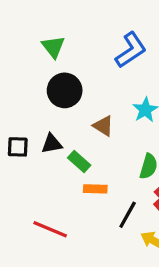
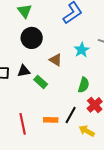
orange rectangle: (95, 189) -> (51, 120), moved
red line: (50, 229) -> (23, 124), turned 55

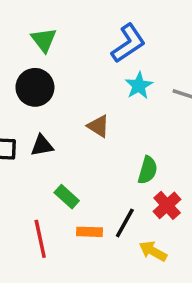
black circle: (32, 38) -> (35, 87), moved
cyan star: (82, 50) -> (139, 86), moved
green rectangle: (41, 82) -> (67, 197), moved

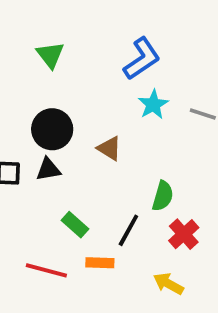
black circle: (35, 87) -> (52, 129), moved
black line: (125, 223) -> (128, 230), moved
red line: (40, 239) -> (46, 270), turned -63

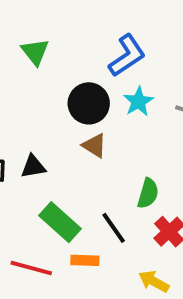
black circle: (52, 129) -> (89, 103), moved
green rectangle: (75, 225) -> (60, 222), size x1.5
black line: (128, 230) -> (114, 228), turned -64

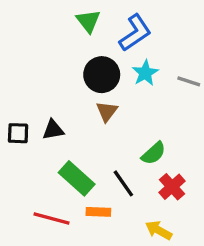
green triangle: (35, 52) -> (88, 21), moved
brown triangle: (94, 146) -> (107, 111), turned 35
green semicircle: (148, 193) -> (154, 153), turned 32

